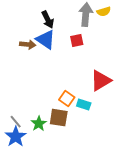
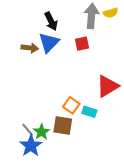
blue triangle: (46, 40) -> (49, 43), turned 40
gray line: (16, 122) -> (28, 130), moved
blue star: (16, 137) -> (31, 146), moved

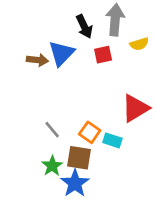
yellow semicircle: (111, 13) -> (139, 44), moved
black arrow: (51, 21) -> (84, 26), moved
gray line: (28, 130) -> (52, 130), moved
blue star: (31, 146) -> (75, 183), moved

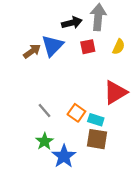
black arrow: (84, 26) -> (72, 23), turned -78
yellow semicircle: (139, 44) -> (119, 47), moved, turned -49
brown arrow: (37, 60) -> (32, 51), turned -42
brown square: (79, 158) -> (97, 139), moved

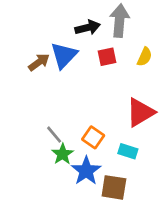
cyan rectangle: (96, 120) -> (128, 151), moved
brown square: (97, 139) -> (114, 187), moved
green star: (44, 141) -> (63, 154), moved
blue star: (64, 156) -> (86, 171), moved

